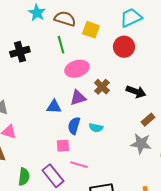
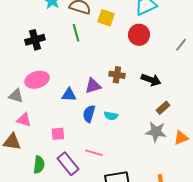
pink ellipse: (77, 69) -> (37, 80), moved
brown cross: (102, 87) -> (117, 75), turned -35
pink square: (63, 146) -> (58, 134), moved

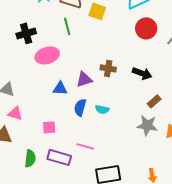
red circle: (139, 35) -> (146, 28), moved
pink ellipse: (37, 80) -> (47, 55), moved
purple rectangle: (68, 164) -> (59, 157), turned -35

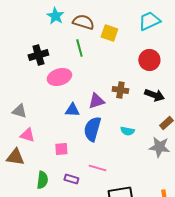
red circle: (146, 28) -> (149, 60), moved
blue semicircle: (80, 107) -> (92, 129), size x1.4
cyan semicircle: (102, 109) -> (127, 131), moved
purple rectangle: (59, 157) -> (71, 179), size x0.6

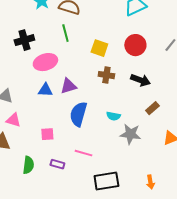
yellow square: (109, 33) -> (99, 48), moved
purple triangle: (96, 101) -> (68, 86), moved
blue triangle: (72, 110) -> (45, 90), moved
gray star: (159, 147) -> (130, 134), moved

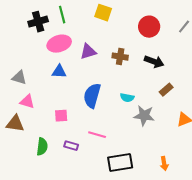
green line: (65, 33) -> (62, 15), moved
yellow square: (99, 48) -> (103, 13), moved
purple triangle: (68, 86) -> (88, 52), moved

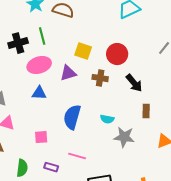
yellow square: (103, 13) -> (83, 51), moved
red circle: (149, 27) -> (117, 54), moved
black arrow: (154, 62) -> (134, 83), turned 30
brown rectangle: (166, 90) -> (146, 111), turned -48

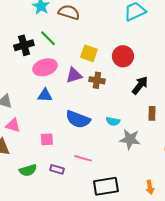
green line: (42, 36) -> (48, 38), turned -30
brown cross: (100, 78) -> (97, 80), moved
black arrow: (134, 83) -> (140, 85), turned -102
blue semicircle: (72, 117) -> (78, 119), turned -85
green semicircle: (22, 168) -> (28, 170), turned 66

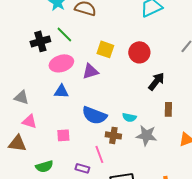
brown cross: (97, 80) -> (113, 135), moved
pink line: (83, 158) -> (99, 154), turned 54
purple rectangle: (57, 169) -> (82, 168), moved

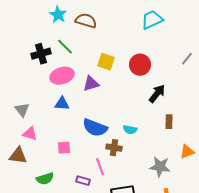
gray triangle: (21, 97) -> (22, 110), turned 35
gray star: (146, 135) -> (160, 167), moved

